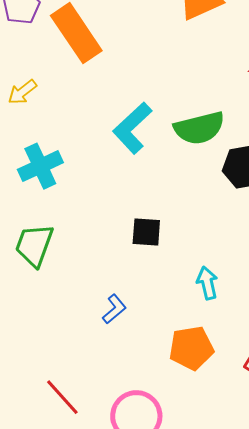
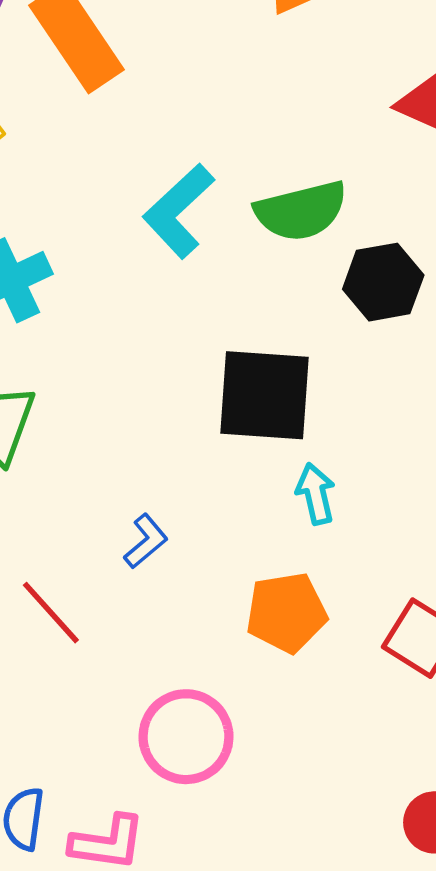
black square: (146, 232) -> (264, 395), moved, size x1.8
red line: (62, 397) -> (51, 613), moved

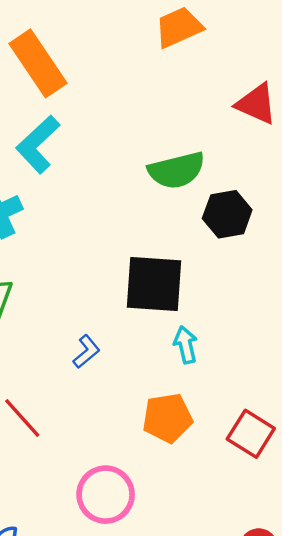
cyan L-shape: (179, 211) -> (38, 144), moved
blue L-shape: (146, 541) -> (86, 352), moved

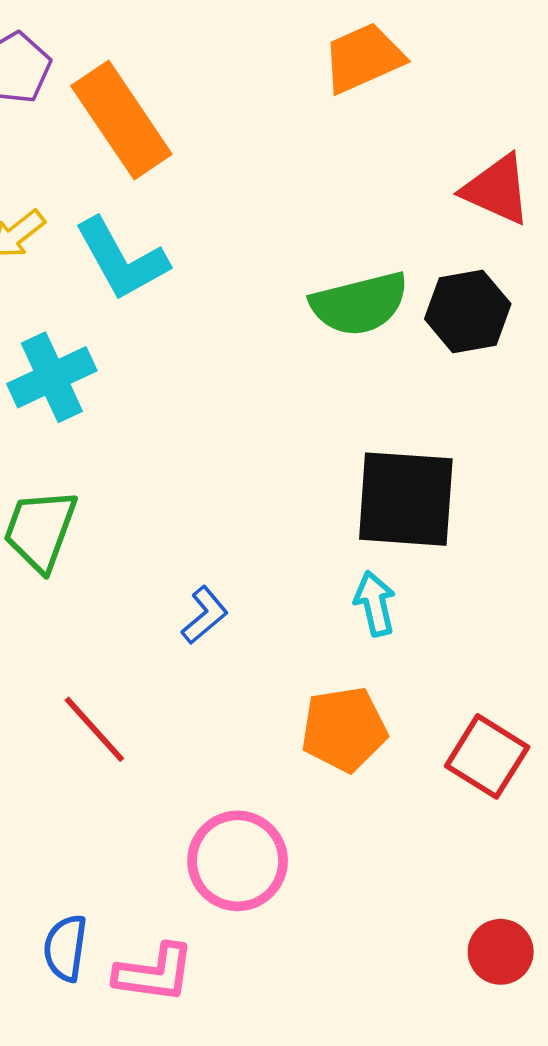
cyan L-shape: (38, 144) -> (121, 259), turned -76
black hexagon: (227, 214) -> (468, 311), moved
black square: (154, 284) -> (406, 499), moved

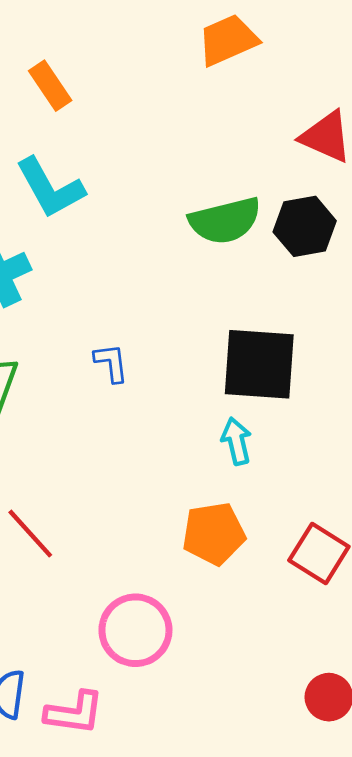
orange rectangle: (121, 120) -> (50, 86), size x0.6
blue L-shape: (205, 615) -> (111, 363), moved, turned -57

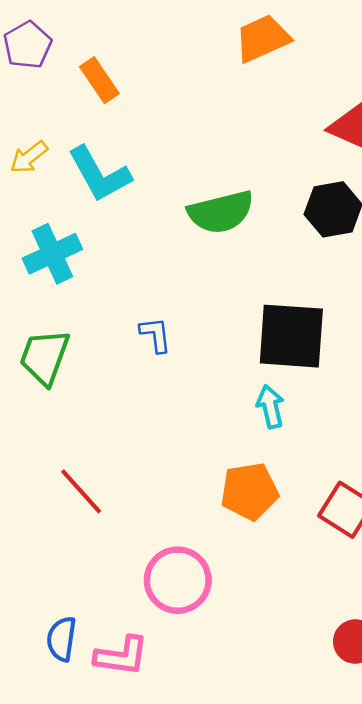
green semicircle: (225, 221) -> (221, 212), moved

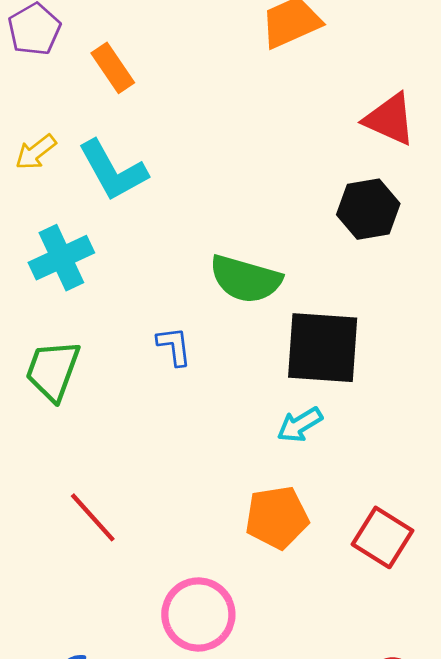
green semicircle: (221, 212) -> (245, 279), moved, turned 30
cyan arrow: (270, 407) -> (300, 425), turned -108

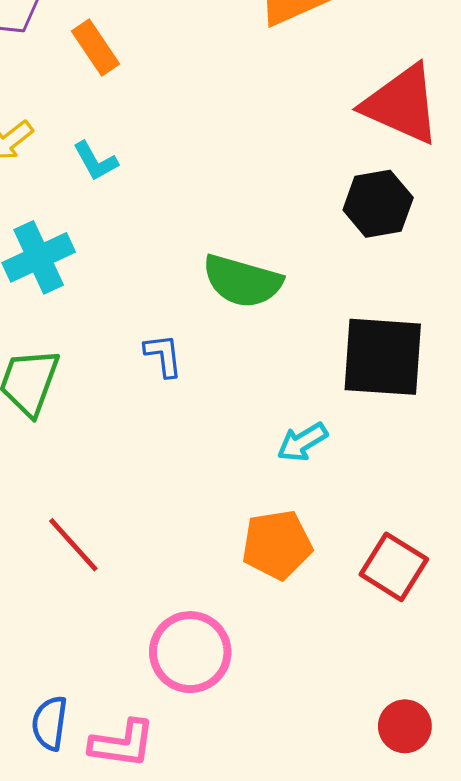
red triangle: (390, 119) -> (402, 104), size x1.4
cyan L-shape: (113, 171) -> (95, 161), size x0.6
black square: (323, 348) -> (383, 357), moved

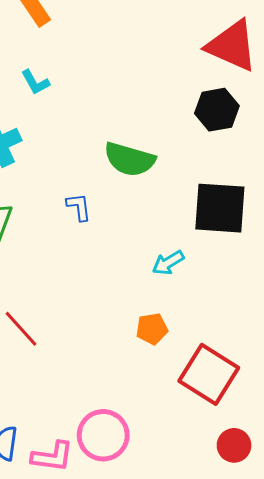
orange pentagon: (277, 545) -> (152, 329), size x0.7
red square: (394, 567) -> (209, 374), moved, size x1.4
pink circle: (190, 652) -> (103, 435), moved

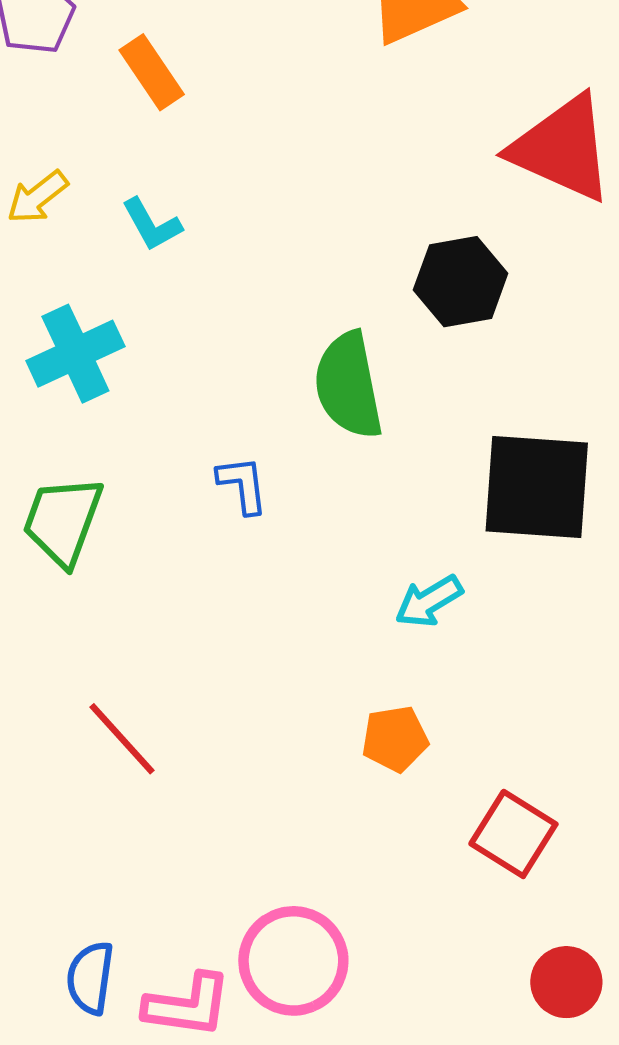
black hexagon: (217, 110) -> (461, 282), moved
green semicircle: (130, 159) -> (348, 385), turned 63
red square: (209, 374) -> (513, 834), size x0.7

